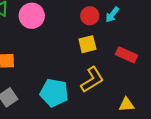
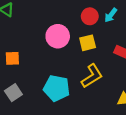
pink circle: (32, 16) -> (58, 36), moved

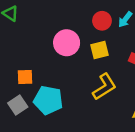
orange square: (12, 58) -> (25, 77), moved
cyan pentagon: (57, 88) -> (48, 100), moved

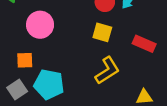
pink circle: (67, 43) -> (40, 25), moved
yellow square: (100, 50) -> (102, 32), turned 30

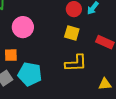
yellow L-shape: (107, 70) -> (76, 63), turned 30

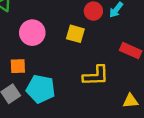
yellow square: (72, 33) -> (75, 34), moved

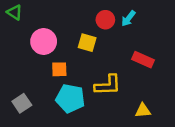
orange square: (18, 66) -> (59, 69), moved
cyan pentagon: (41, 89) -> (70, 98), moved

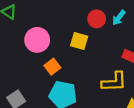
orange square: (59, 69) -> (52, 67), turned -35
yellow L-shape: (108, 85) -> (114, 82), moved

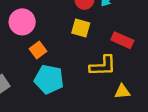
yellow square: (79, 41) -> (81, 28), moved

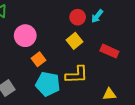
yellow square: (81, 28) -> (75, 41), turned 35
yellow L-shape: (103, 66) -> (77, 75), moved

